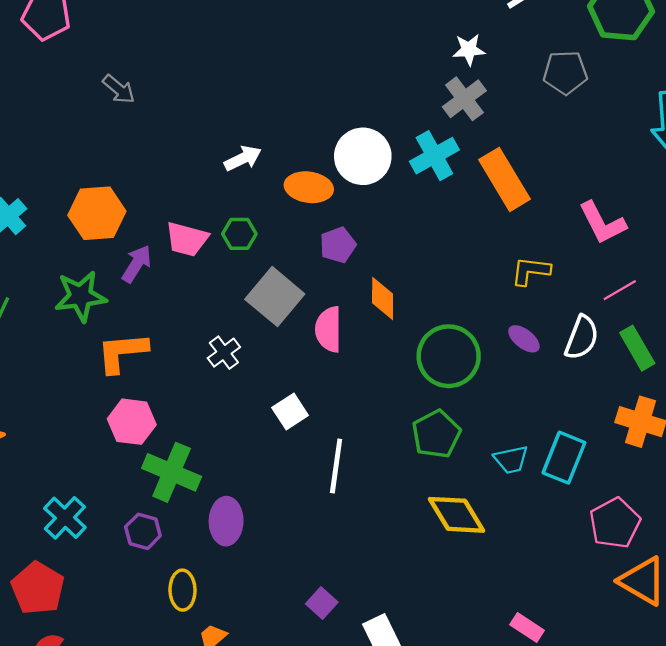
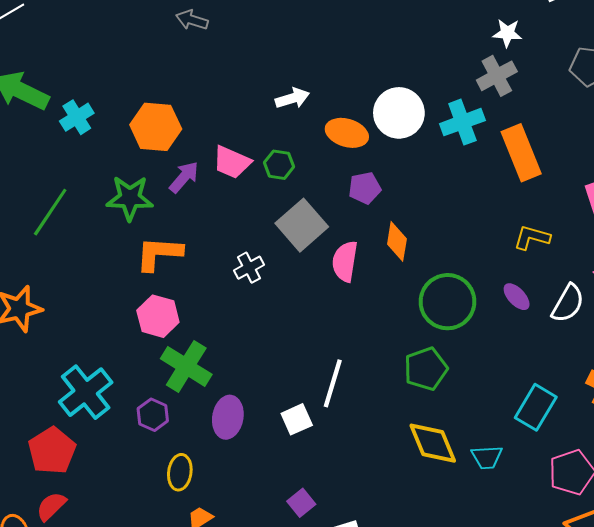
gray arrow: (119, 89) -> (192, 20), turned 148
white square: (290, 412) -> (297, 419), moved
cyan trapezoid: (511, 460) -> (487, 457), moved
cyan cross: (65, 518) -> (86, 392), size x1.4

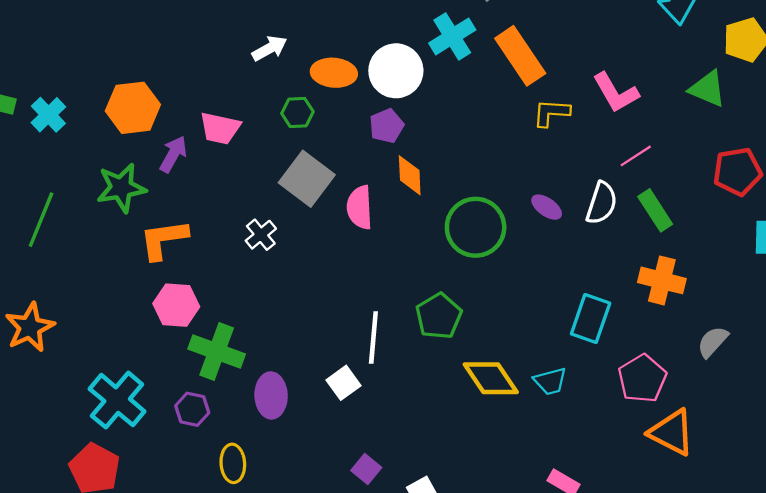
white circle: (399, 113) -> (396, 71), moved
green hexagon: (279, 165) -> (297, 112), moved
purple pentagon: (365, 188) -> (387, 126), moved
yellow L-shape: (532, 237) -> (551, 113), moved
green pentagon: (426, 369) -> (439, 316), moved

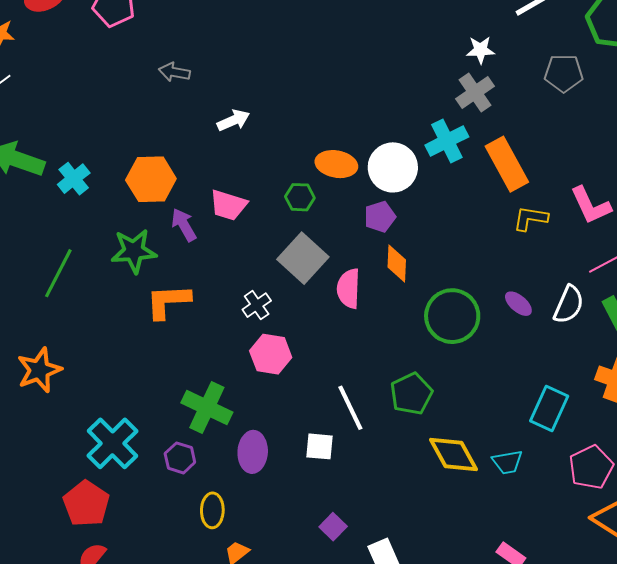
white arrow: (269, 48) -> (233, 120), moved
purple arrow: (173, 154) -> (184, 225), turned -64
pink hexagon: (176, 305) -> (271, 354), moved
white line: (373, 338) -> (350, 408), turned -36
white square: (343, 383) -> (319, 446), turned 36

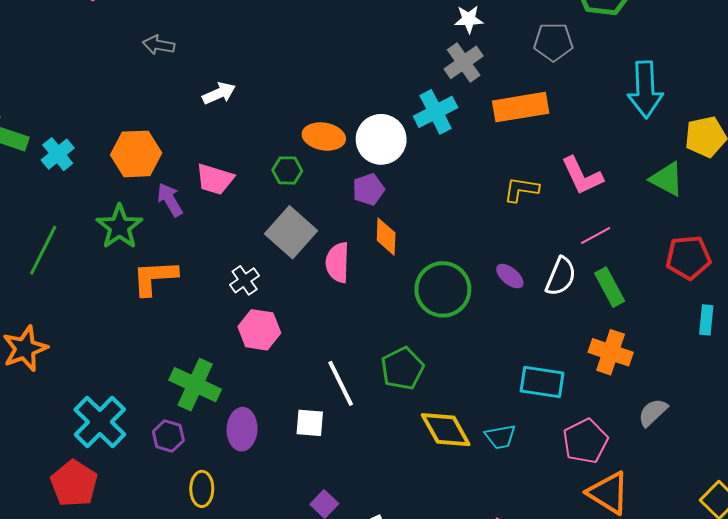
orange rectangle: (507, 164) -> (521, 107), moved, turned -70
green star: (134, 251) -> (119, 227), turned -30
cyan rectangle: (549, 408) -> (542, 382), turned 75

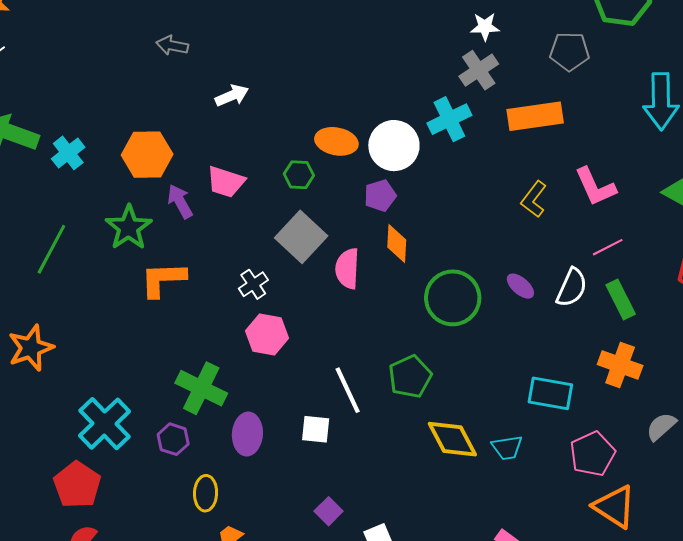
yellow L-shape: (521, 189) -> (534, 199), turned -63

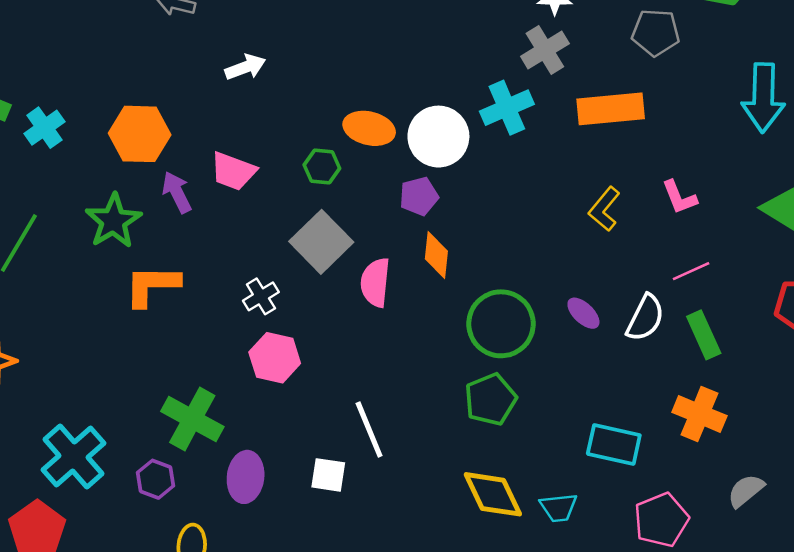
pink L-shape: (595, 187) -> (679, 197), size x0.7
green pentagon: (410, 377) -> (491, 399), moved

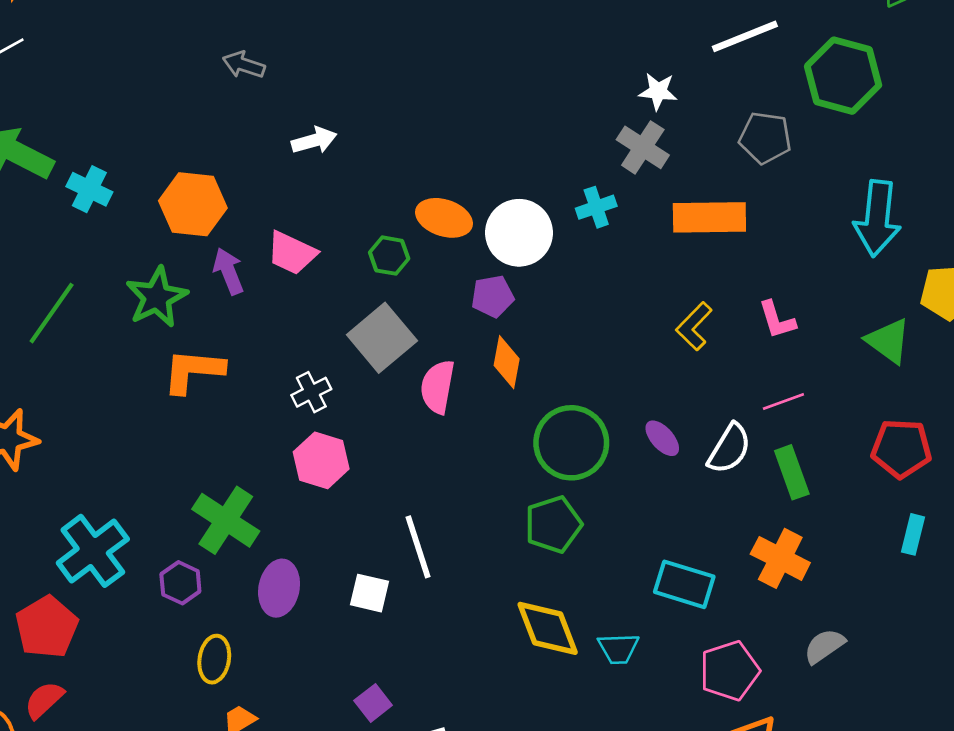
gray cross: (545, 50) -> (643, 147), turned -30
cyan cross: (507, 108) -> (596, 207), size x0.7
cyan cross: (44, 128) -> (89, 189), turned -33

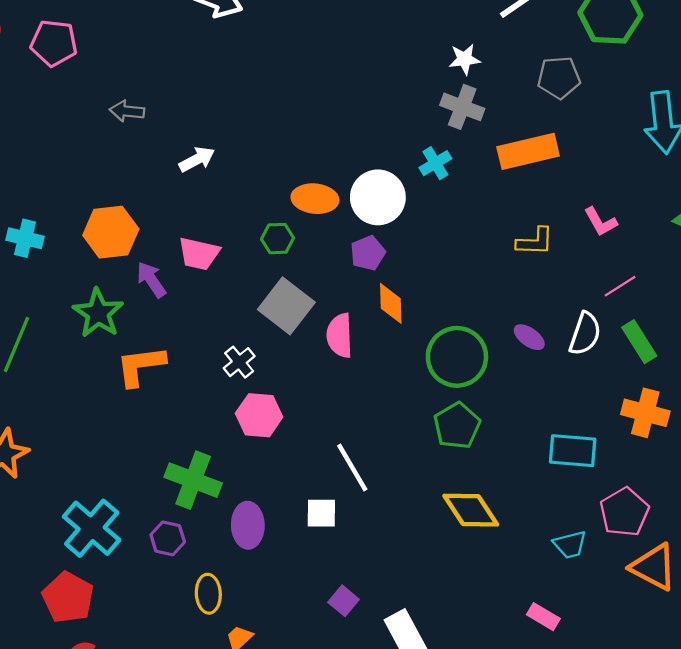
yellow L-shape: (694, 326) -> (535, 242), turned -120
cyan trapezoid: (618, 648) -> (570, 545), moved

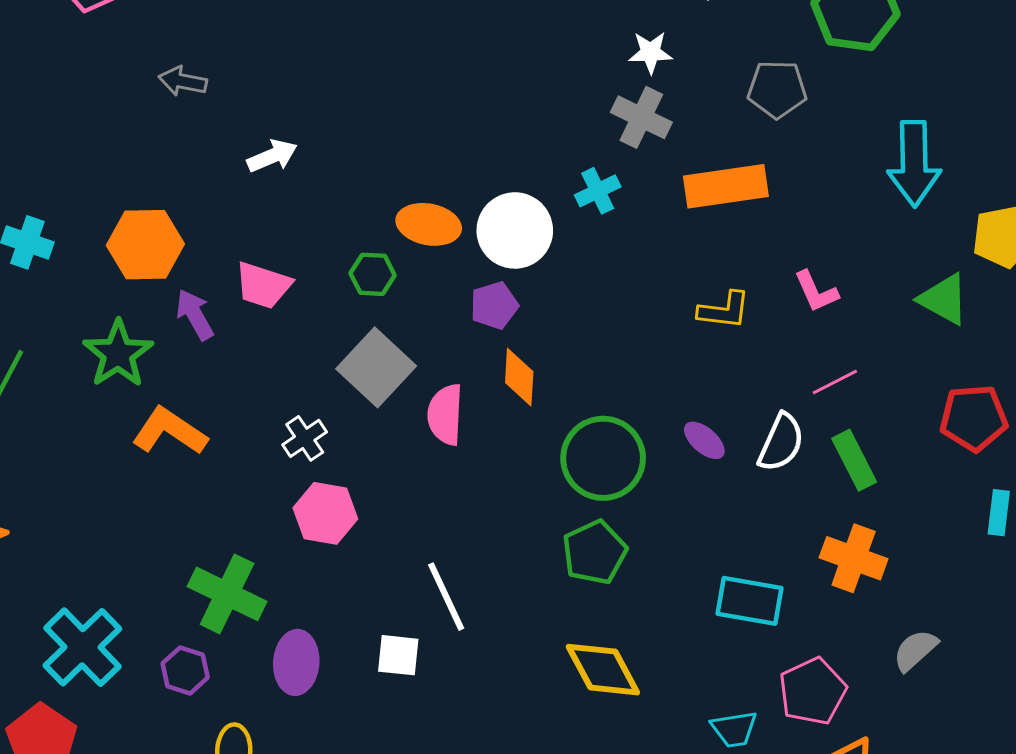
orange L-shape: (141, 366) -> (169, 431), turned 36

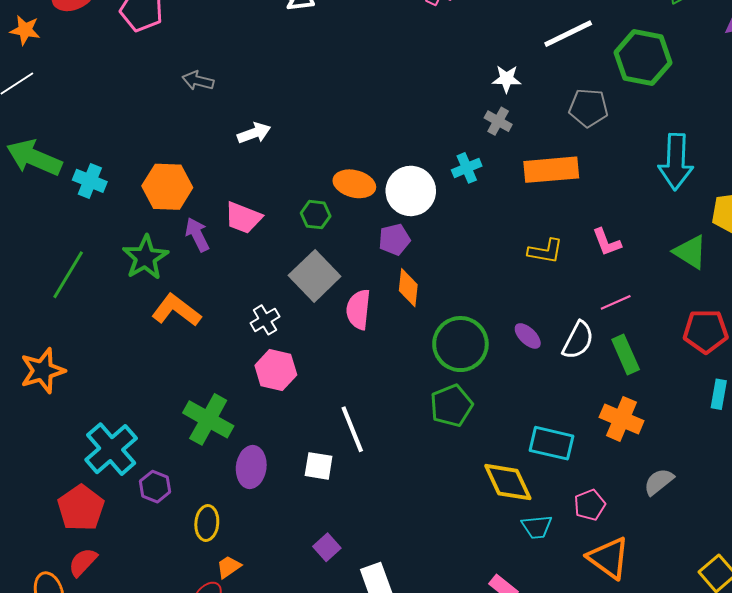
gray cross: (641, 117) -> (498, 121), size x0.7
purple hexagon: (185, 670) -> (155, 487), moved
yellow diamond: (603, 670) -> (508, 482), moved
pink pentagon: (813, 691) -> (590, 505), size x0.7

